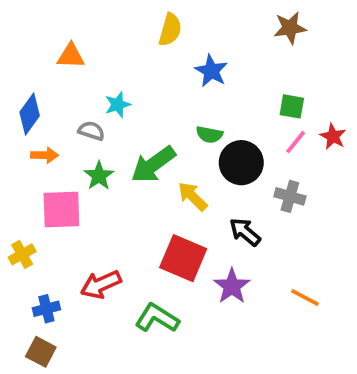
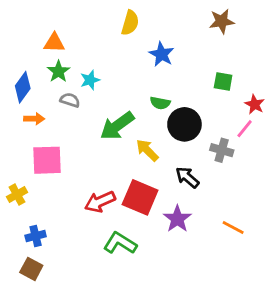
pink line: (296, 142) -> (245, 129), moved
green star: (99, 176) -> (58, 71), moved
red arrow: (101, 284) -> (100, 202), moved

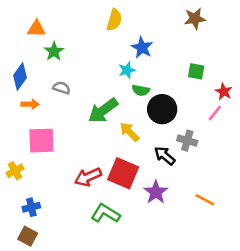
orange triangle: (54, 43) -> (36, 29), moved
green star: (58, 71) -> (54, 51), moved
cyan star: (90, 80) -> (127, 70), moved
gray cross: (222, 150) -> (187, 141), moved

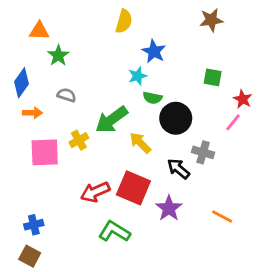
yellow cross: (15, 171) -> (79, 140), moved

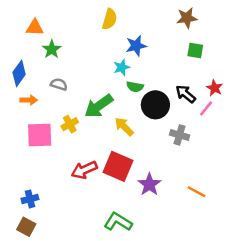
blue star: (154, 51) -> (136, 46), turned 30
green square: (213, 77) -> (195, 51), moved
black arrow: (178, 169) -> (186, 94), moved
green L-shape: (114, 232) -> (118, 222), moved

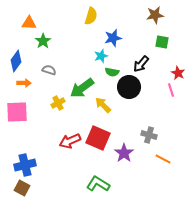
black arrow: (186, 94) -> (141, 64), moved, turned -90
pink line: (206, 108) -> (171, 90), turned -56
pink square: (40, 135) -> (17, 112), moved
gray cross: (180, 135) -> (149, 135), moved
blue cross: (30, 199) -> (25, 165), size x1.5

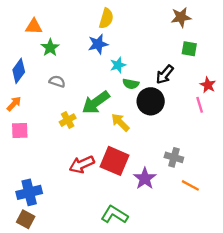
blue star: (113, 38) -> (98, 44), moved
orange arrow: (24, 83) -> (14, 104), moved, turned -48
pink square: (17, 112) -> (20, 131), size x0.7

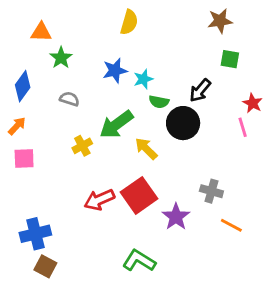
blue star: (98, 44) -> (115, 71), moved
red square: (114, 161) -> (139, 195), turned 32
brown square: (26, 219) -> (45, 266), moved

